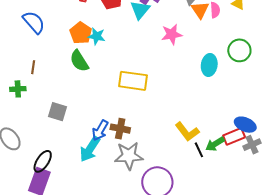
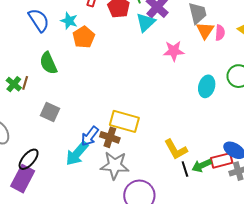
cyan star: (97, 36) -> (69, 21), moved
green semicircle: (79, 61) -> (48, 63), moved
brown line: (33, 67) -> (25, 83), moved
yellow rectangle: (133, 81) -> (124, 121), moved
green cross: (18, 89) -> (14, 84), turned 35

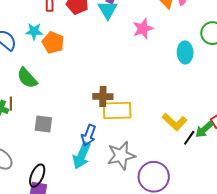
brown cross: (110, 137) -> (103, 97), moved
black line: (185, 169) -> (189, 138), turned 70

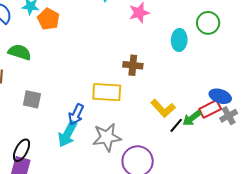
green semicircle: (27, 78) -> (20, 52), turned 145
brown cross: (103, 97) -> (133, 65), moved

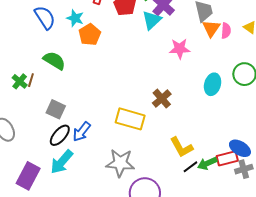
brown cross: (133, 65) -> (162, 99), turned 30
blue arrow: (76, 114) -> (82, 132), moved
cyan arrow: (67, 134) -> (62, 162), moved
black ellipse: (22, 150) -> (60, 135), moved

